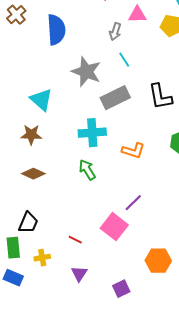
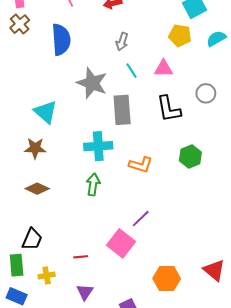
pink triangle: (137, 15) -> (163, 69), moved
gray rectangle: (115, 98) -> (122, 110), turned -68
green arrow: (87, 170) -> (93, 184), turned 40
red line: (75, 240) -> (81, 257), turned -32

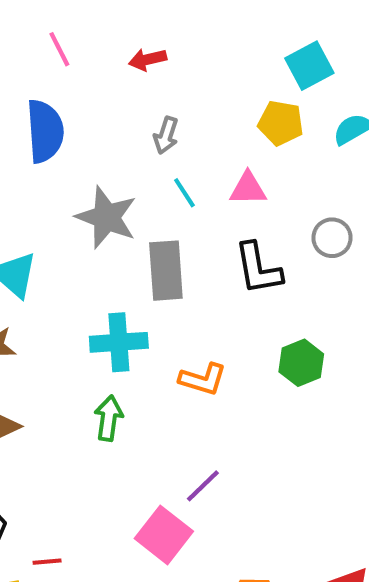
red line: (81, 257) -> (47, 562), moved

